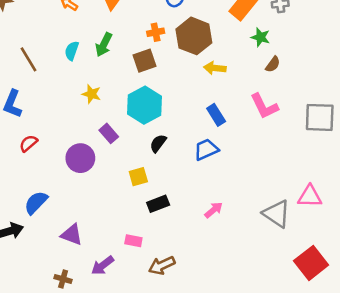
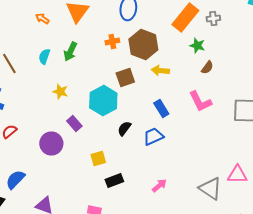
brown square: (144, 61) -> (125, 78), moved
black semicircle: (158, 143) -> (124, 128), moved

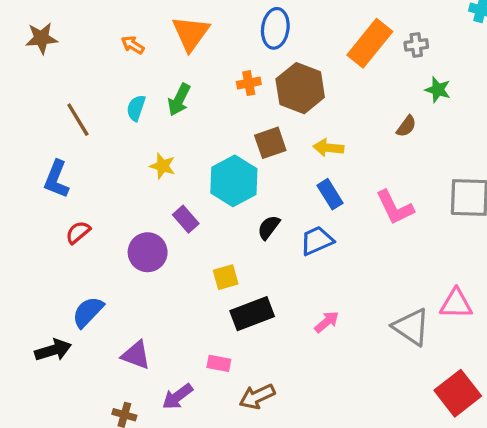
green star: (197, 46) -> (438, 90), moved
yellow arrow: (160, 70) -> (328, 148), moved
pink L-shape: (200, 102) -> (395, 207), moved
black rectangle: (114, 180) -> (252, 314), size x1.4

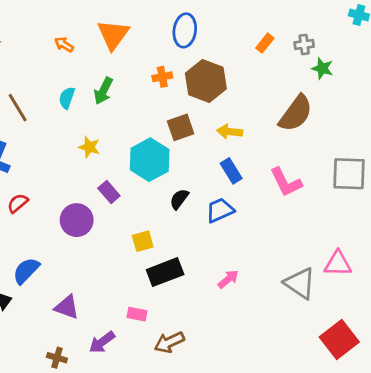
orange rectangle: (370, 43) -> (265, 43), size x0.5
green star: (438, 90) -> (322, 68), moved
brown semicircle: (406, 126) -> (296, 113), size x2.0

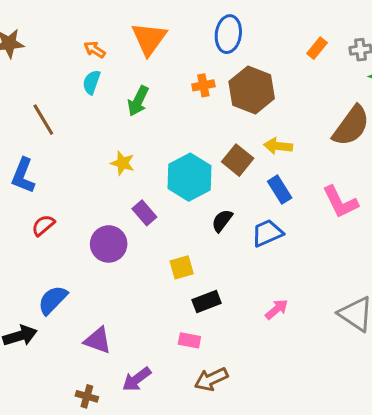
cyan semicircle: (67, 98) -> (92, 82), moved
brown square: (181, 127) -> (238, 160), moved, turned -32
black rectangle: (165, 272) -> (207, 302), size x0.7
pink rectangle: (137, 314) -> (189, 340), moved

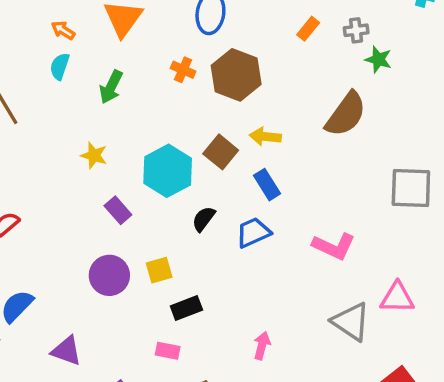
orange cross: (203, 85) -> (183, 70), turned 35
pink L-shape: (340, 202) -> (334, 246), moved, turned -39
purple circle: (109, 244) -> (109, 275), moved
pink arrow: (277, 309) -> (262, 346), moved, turned -35

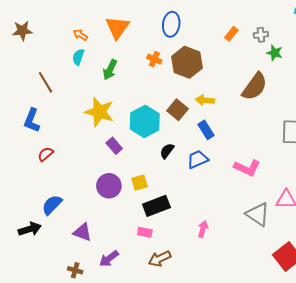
yellow star: (94, 155) -> (99, 112), size x1.8
black rectangle: (186, 308) -> (156, 206), size x1.4

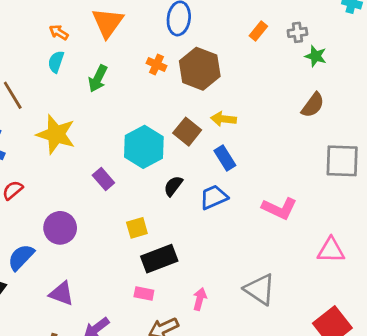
brown semicircle: (255, 87) -> (313, 105), moved, size x0.7
yellow star: (99, 112) -> (56, 134), moved
purple circle: (109, 186) -> (60, 228), moved
gray triangle: (258, 214) -> (260, 289), moved
pink arrow: (203, 229) -> (200, 299), moved

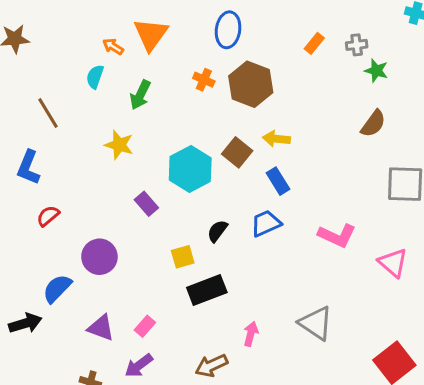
orange arrow: (59, 32) -> (113, 46), moved
yellow star: (56, 134) -> (119, 145), moved, size x0.7
black semicircle: (173, 186) -> (217, 231), moved
pink triangle: (331, 250) -> (393, 263), moved, turned 40
pink rectangle: (144, 293) -> (145, 326), moved, turned -60

